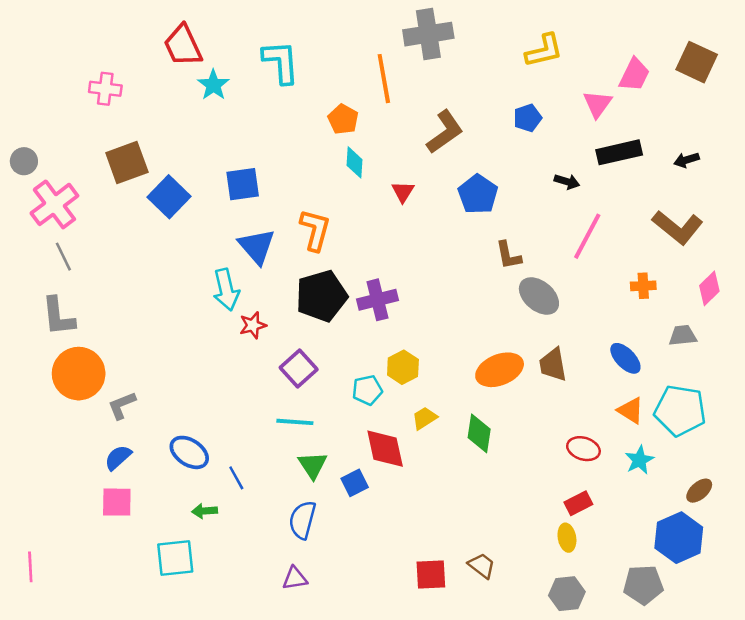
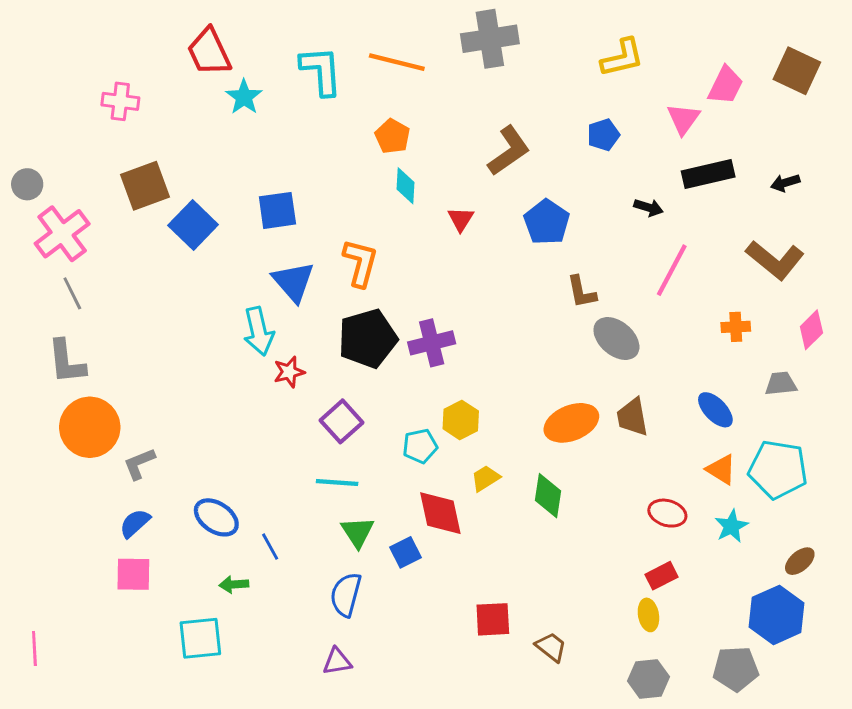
orange line: (384, 79) -> (397, 62), moved, turned -66
red square: (431, 575) -> (493, 619), moved

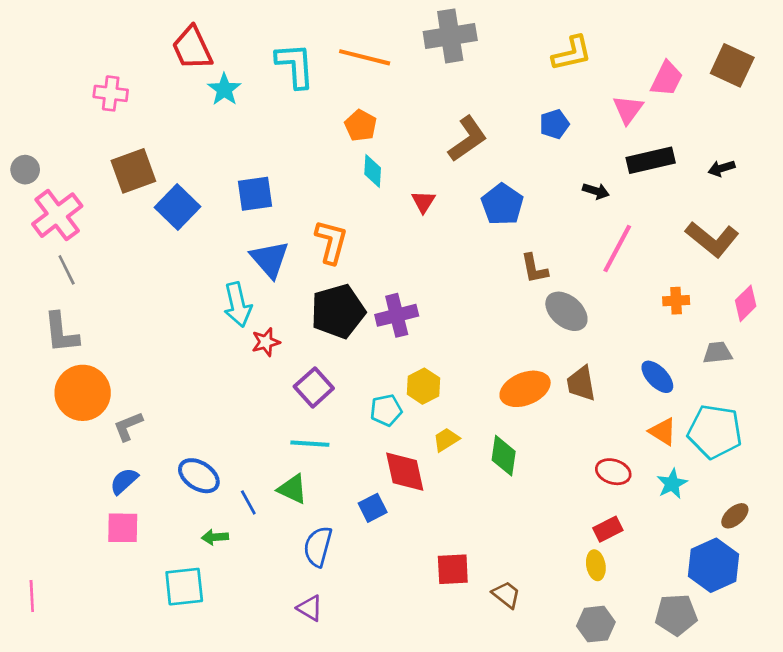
green triangle: (357, 532) -> (292, 489), moved, turned -32
purple triangle: (337, 662) -> (310, 608), turned 40

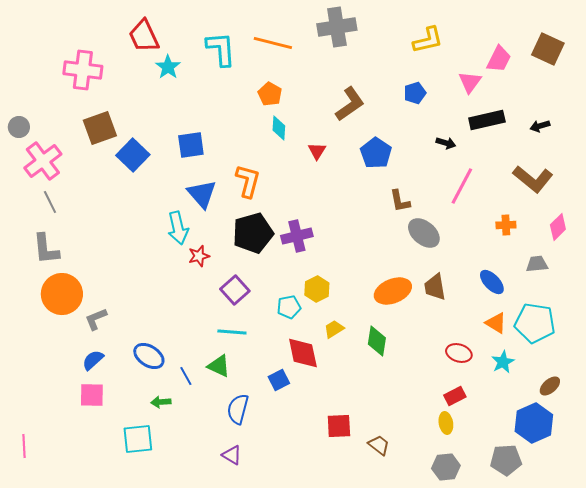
pink cross: (111, 93) -> (83, 70), size x1.5

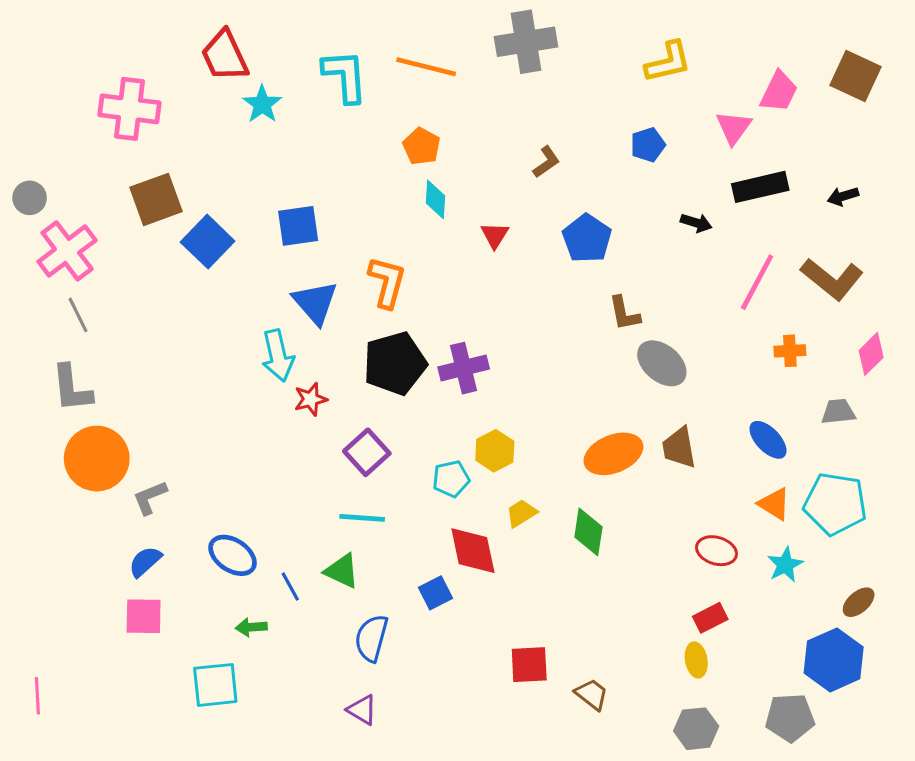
brown L-shape: (350, 104) -> (546, 162), size x0.6
pink line: (462, 186) -> (757, 282), moved

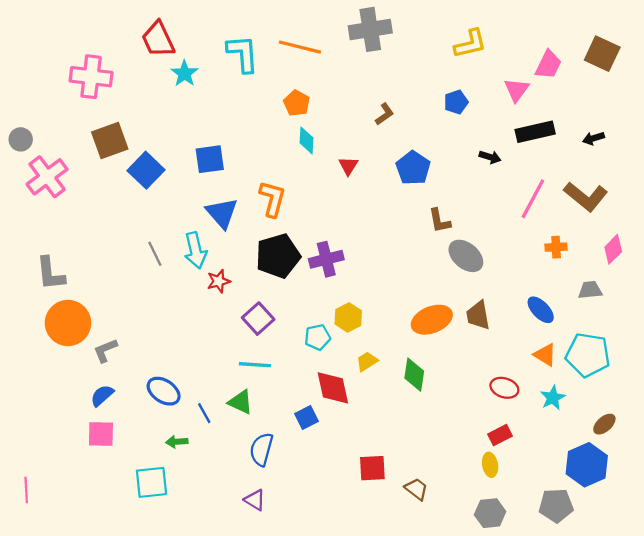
gray line: (78, 315) -> (155, 254), moved

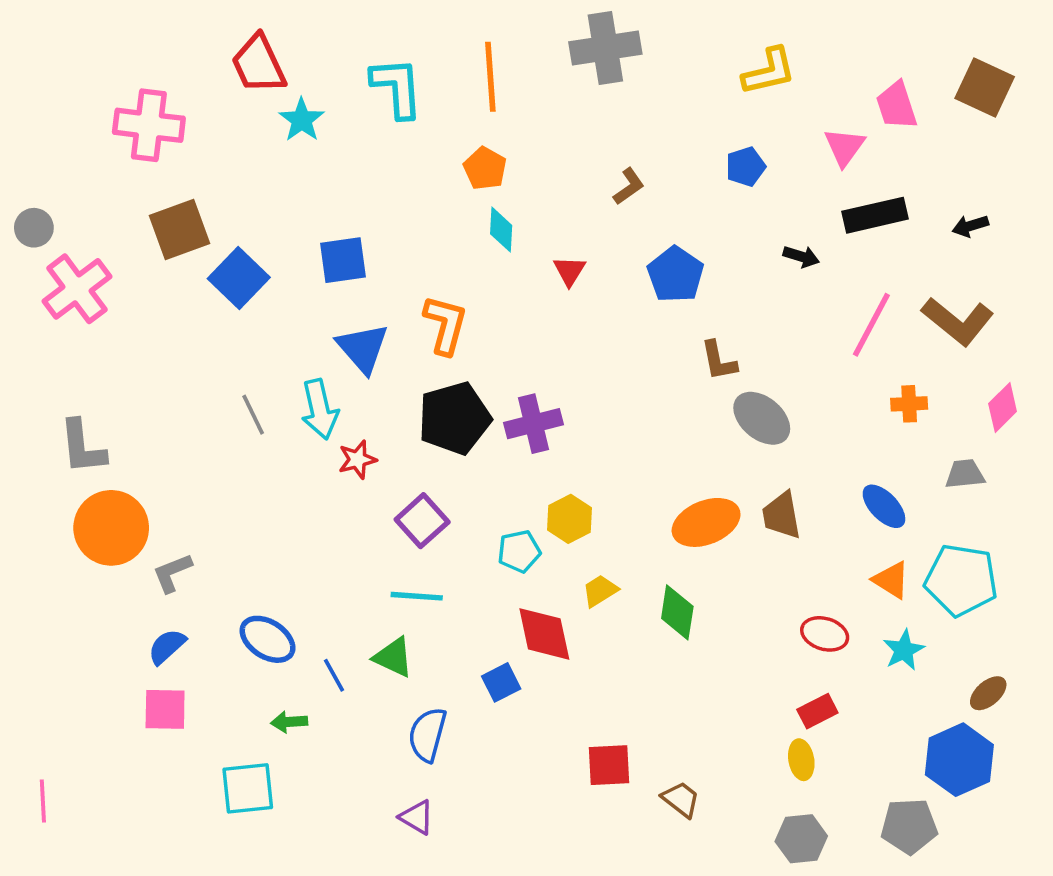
orange line: (300, 47) -> (490, 77), turned 72
pink trapezoid: (548, 65) -> (897, 106), turned 136

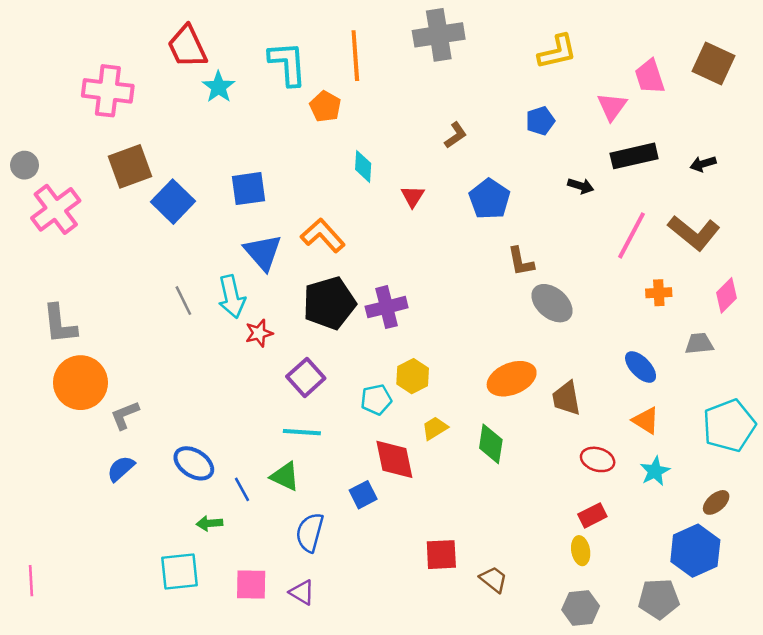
orange pentagon: (485, 168) -> (325, 106), moved
orange L-shape: (445, 325) -> (323, 235), turned -57
brown trapezoid: (782, 515) -> (566, 398), moved
cyan pentagon: (961, 580) -> (729, 426), moved, turned -30
pink square: (165, 709) -> (251, 585), moved

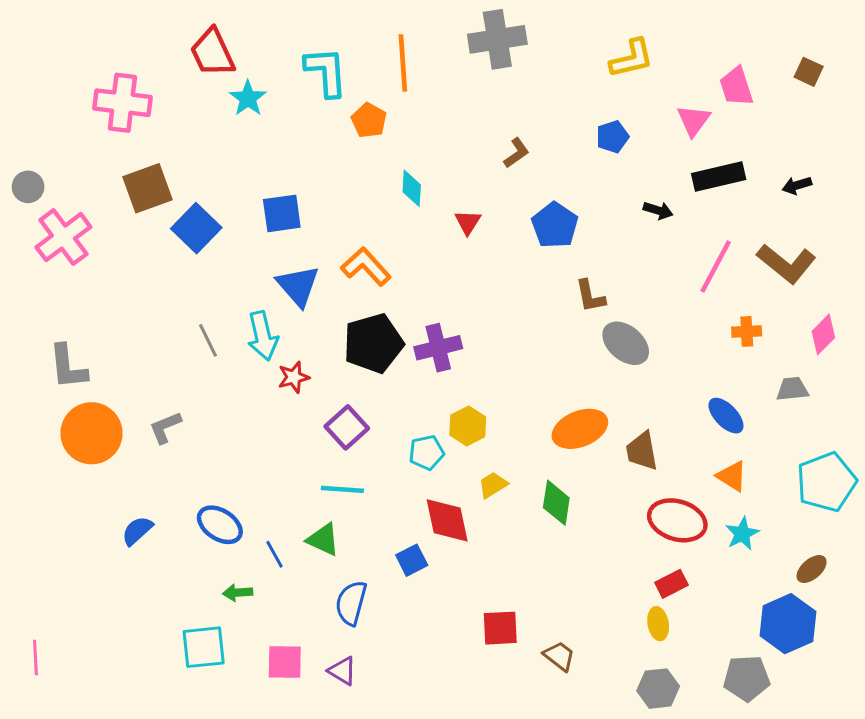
brown square: (714, 64) -> (809, 72), size x0.6
gray L-shape: (125, 415) -> (165, 427), moved
red ellipse: (598, 459) -> (677, 520), size x1.5

